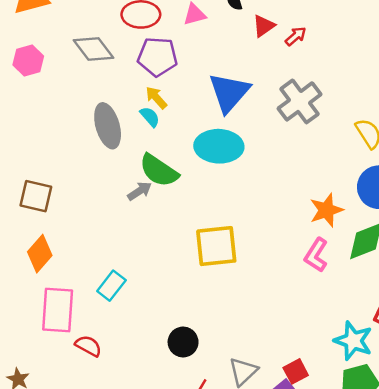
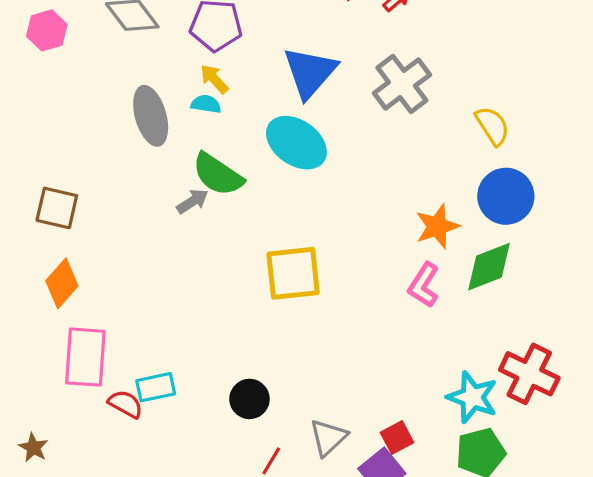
cyan semicircle: (150, 117) -> (206, 104), turned -40
cyan ellipse: (219, 146) -> (296, 143), turned 33
cyan rectangle: (111, 286) -> (156, 387), moved, turned 40

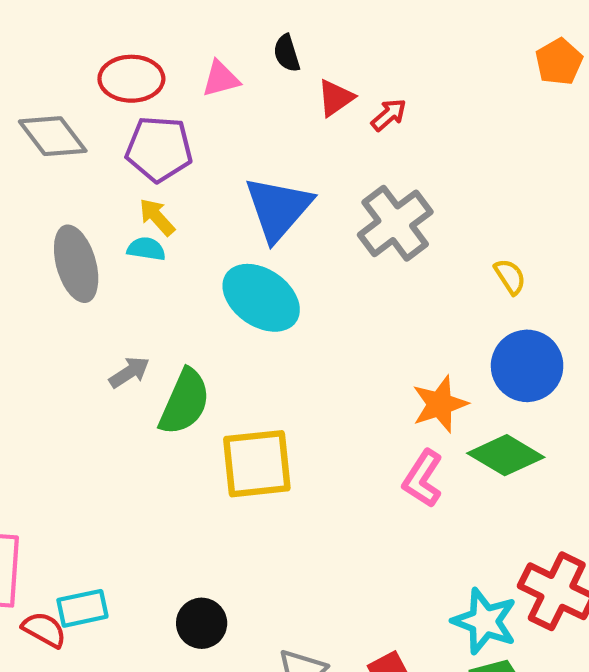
yellow semicircle: (492, 126) -> (510, 277), size x0.7
green semicircle: (218, 174) -> (185, 402), moved, turned -100
green diamond: (489, 267) -> (506, 455), turned 52

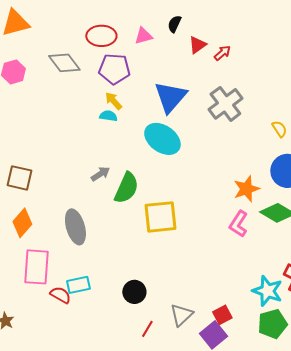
black semicircle: (287, 53) -> (174, 24), turned 42
gray ellipse: (76, 264) -> (75, 227), moved

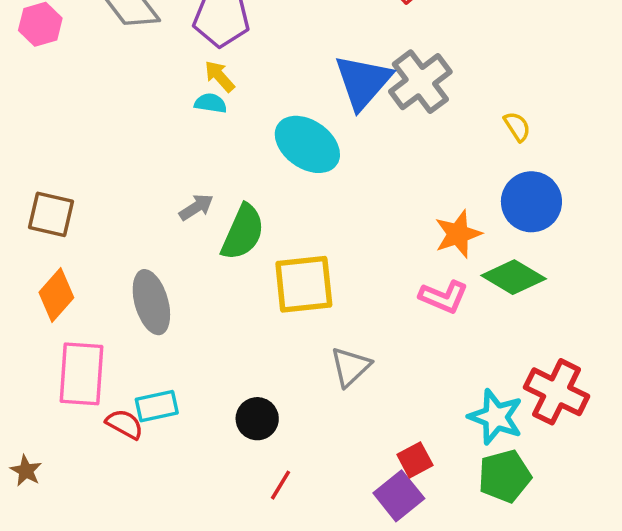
blue triangle: (170, 97) -> (363, 82), moved
pink L-shape: (238, 224) -> (444, 297), turned -100
gray triangle: (181, 315) -> (350, 367), moved

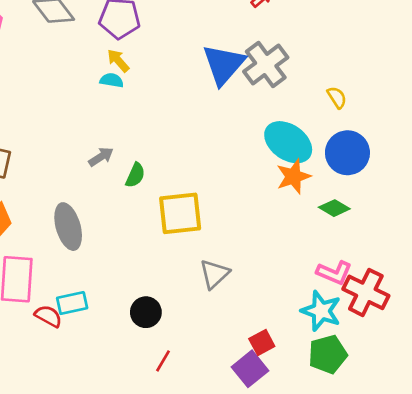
cyan ellipse: (307, 144) -> (288, 142), moved
green semicircle: (243, 232) -> (135, 175), size x0.6
green diamond: (514, 277) -> (334, 208), size x0.7
pink L-shape: (444, 297) -> (334, 273), moved

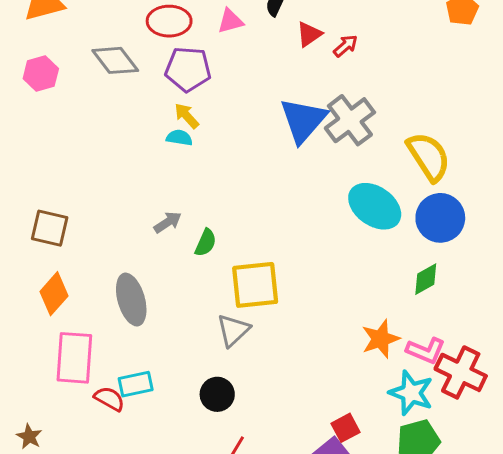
yellow semicircle: (337, 97) -> (429, 157), size x2.0
orange star: (293, 176) -> (381, 339), moved
green diamond: (334, 208) -> (426, 279), turned -60
gray triangle: (214, 274) -> (233, 330), moved

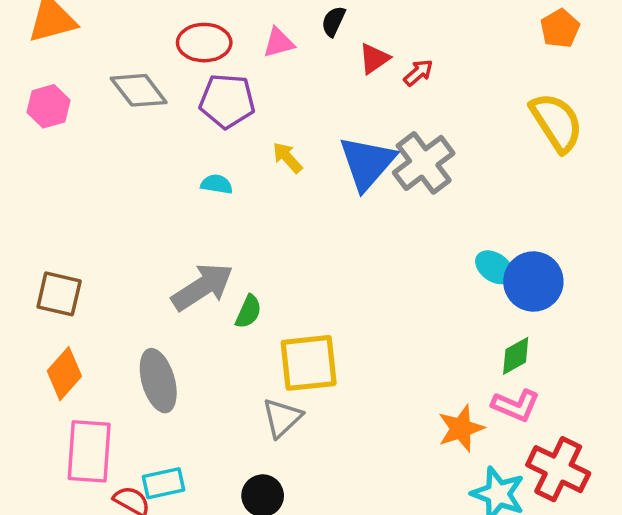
yellow arrow: (187, 116) -> (287, 158), moved
yellow semicircle: (429, 157) -> (556, 122), moved
cyan ellipse: (375, 206) -> (494, 267), moved, size x0.6
gray arrow: (168, 222) -> (202, 287), size x1.8
pink L-shape: (426, 351) -> (516, 405), moved

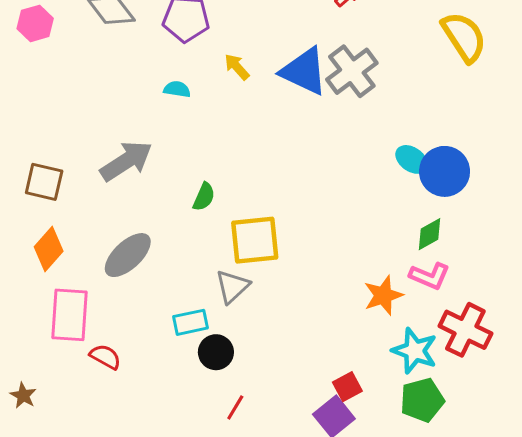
blue triangle: (367, 163) -> (304, 71), turned -46
gray arrow: (202, 287) -> (126, 161), moved
gray ellipse: (158, 381) -> (128, 255), turned 63
cyan rectangle: (163, 483) -> (191, 322), moved

